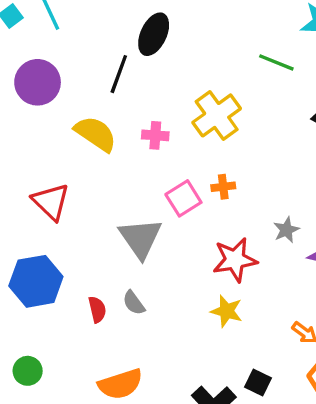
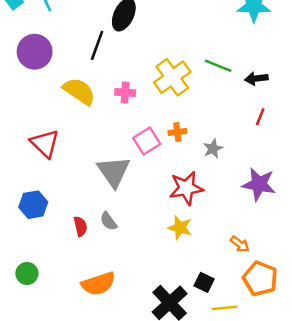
green line: (276, 62) -> (218, 66), moved
gray star: (286, 230) -> (213, 149), moved
blue hexagon: (36, 281) -> (33, 205), size x0.7

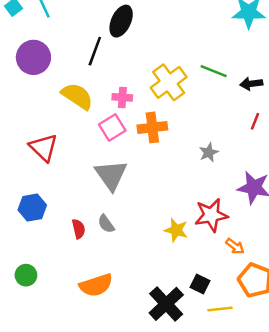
orange cross: (177, 132) -> (152, 127), moved, size x1.6
pink square: (147, 141) -> (112, 127), moved
red star: (186, 188) -> (211, 215), moved

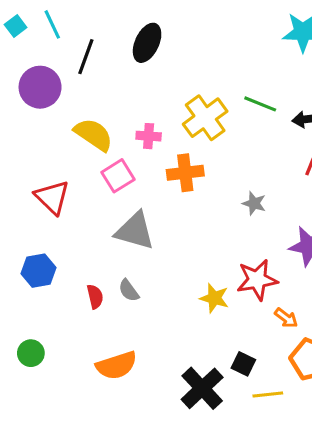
black line: (95, 51) -> (86, 57), moved
pink square: (112, 127) -> (118, 176), moved
gray star: (209, 153) -> (254, 203), turned -30
gray triangle: (111, 175) -> (135, 231), turned -39

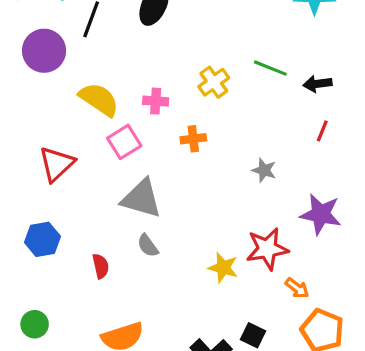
yellow cross: (205, 118) -> (214, 82), size x0.7
orange cross: (185, 173) -> (193, 139), size x0.7
red triangle: (52, 197) -> (57, 164), turned 33
gray semicircle: (129, 290) -> (148, 246), moved

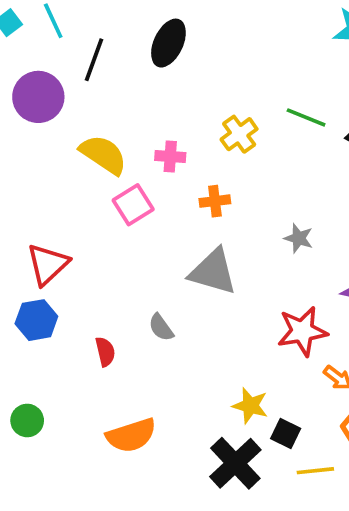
red triangle: (57, 164) -> (48, 264), moved
gray triangle: (141, 198) -> (213, 272), moved
yellow star: (223, 268) -> (250, 406), moved

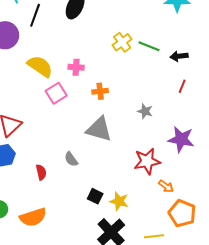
yellow cross: (239, 134) -> (122, 42), moved
black square: (286, 434) -> (95, 196), moved
orange semicircle: (131, 435) -> (33, 217), moved

